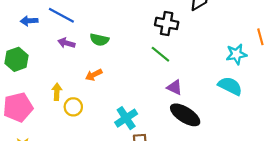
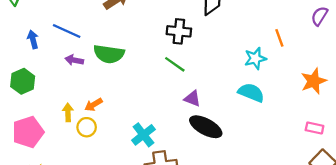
blue arrow: (29, 21) -> (33, 39), turned 84
green semicircle: (99, 40) -> (109, 54), size x1.5
orange arrow: (94, 75) -> (94, 105), moved

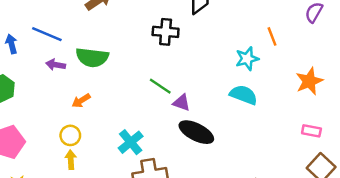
green line: (175, 64) -> (160, 86), moved
orange arrow: (94, 105) -> (81, 101), moved
yellow arrow: (68, 112) -> (71, 160), moved

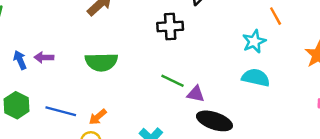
blue line: (47, 34) -> (61, 111), moved
purple arrow: (56, 65) -> (44, 57), moved
orange arrow: (81, 101) -> (98, 117), moved

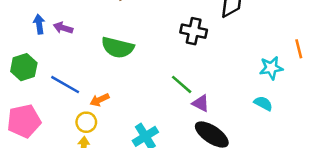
cyan semicircle: (256, 78) -> (263, 103), size x0.7

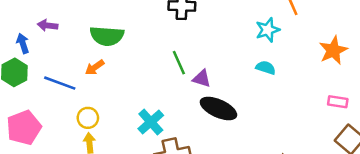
blue arrow: (39, 24) -> (23, 43), moved
green line: (182, 84) -> (179, 63), turned 35
orange arrow: (100, 100) -> (95, 67), moved

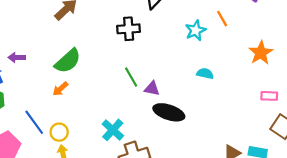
cyan star: (268, 30) -> (196, 30), moved
green semicircle: (107, 36) -> (68, 61), turned -40
blue line: (60, 83) -> (34, 122), moved, turned 40

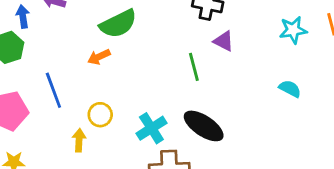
purple triangle: (152, 89) -> (224, 41), moved
black ellipse: (169, 112) -> (204, 126), moved
yellow circle: (59, 132) -> (100, 115), moved

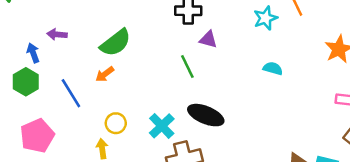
blue line: (53, 90) -> (71, 93), moved

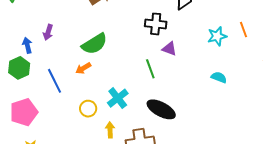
purple arrow: (57, 34) -> (48, 32), turned -84
cyan cross: (162, 126) -> (118, 98), moved
yellow arrow: (102, 149) -> (110, 130), moved

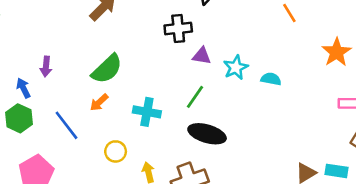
cyan star: (217, 36) -> (236, 68), moved
green line: (150, 69) -> (195, 97), moved, turned 66
cyan cross: (118, 98) -> (147, 112), moved, turned -30

